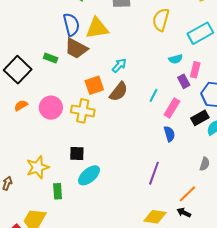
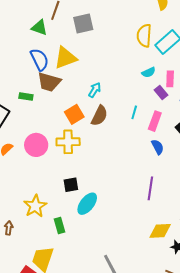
yellow semicircle: (161, 20) -> (144, 36), moved

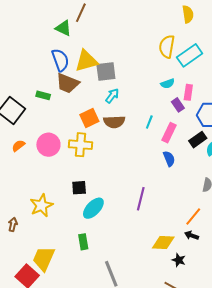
gray square: (83, 24) -> (106, 72), moved
brown semicircle: (99, 116) -> (114, 122), turned 55
purple line: (150, 188) -> (141, 199), moved
green rectangle: (60, 226) -> (83, 242), moved

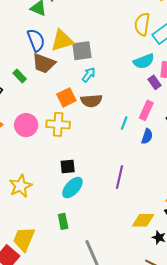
cyan semicircle: (168, 84) -> (144, 61), size x1.5
green rectangle: (43, 95) -> (20, 76), turned 32
cyan line: (149, 122) -> (124, 123), moved
blue semicircle: (169, 159) -> (147, 136), turned 42
black square: (79, 188) -> (68, 167), moved

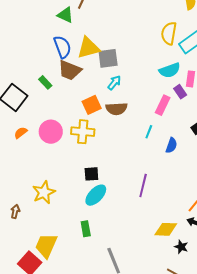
pink rectangle: (146, 110) -> (163, 105), moved

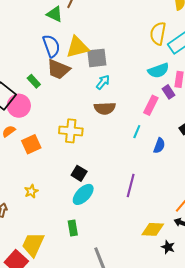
orange square: (92, 105) -> (31, 144), moved
pink circle: (51, 132) -> (19, 106), moved
black square: (91, 174) -> (79, 173), turned 35
yellow star: (44, 192) -> (31, 191), size x0.6

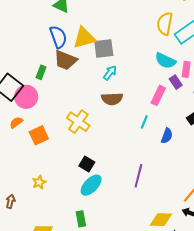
cyan semicircle: (158, 70) -> (165, 61), turned 45
green rectangle: (34, 81) -> (41, 72), turned 64
yellow cross: (71, 131) -> (78, 122), turned 30

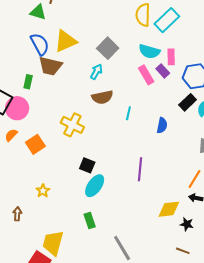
gray square: (104, 49) -> (108, 48), moved, turned -30
pink rectangle: (158, 95) -> (146, 75), moved, turned -48
cyan line: (144, 122) -> (128, 113), moved

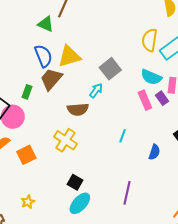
brown trapezoid: (50, 66) -> (51, 79), turned 110
brown semicircle: (102, 97) -> (78, 109), moved

